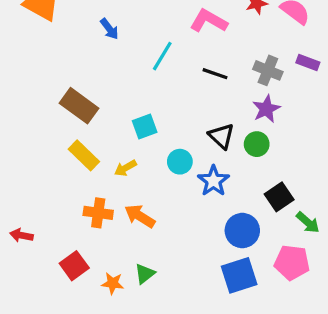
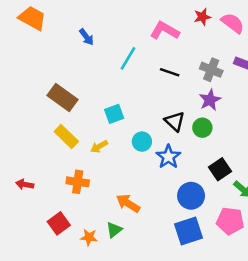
orange arrow: (140, 216) -> (128, 203), moved
red arrow: (21, 235) -> (25, 184), moved

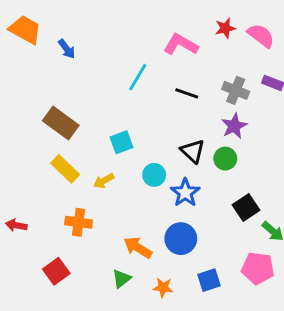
blue arrow: (86, 37) -> (67, 49), moved
blue circle: (191, 196) -> (181, 239), moved
blue square: (189, 231) -> (209, 280), size x0.7
orange star: (89, 237) -> (163, 288), moved

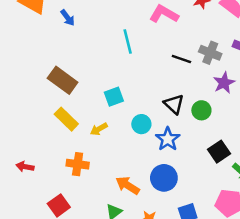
cyan line: (138, 77) -> (128, 41), turned -45
black line: (187, 93) -> (181, 59), moved
purple star: (234, 126) -> (224, 83), moved

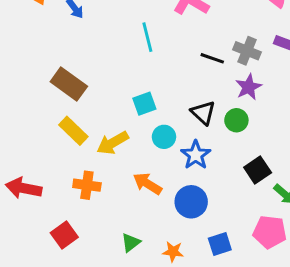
purple star: (224, 83) -> (249, 87), moved
cyan square: (114, 97) -> (144, 104), moved
yellow arrow: (99, 129) -> (113, 143), size x1.5
red arrow: (25, 167) -> (24, 188), size x1.6
orange arrow: (128, 185) -> (147, 184), moved

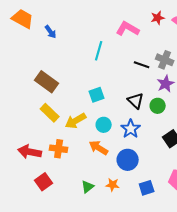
cyan line: (147, 37) -> (99, 51), turned 30
cyan circle: (164, 137) -> (104, 125), moved
red arrow: (24, 188) -> (30, 152), moved
orange star: (173, 252) -> (113, 185), moved

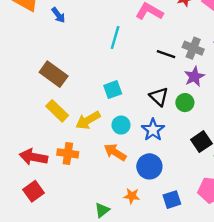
red square: (44, 182) -> (34, 191), moved
green triangle: (88, 187) -> (102, 210), moved

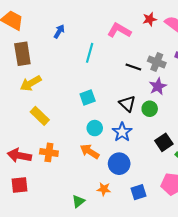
blue arrow: (58, 15) -> (59, 31), moved, turned -112
brown rectangle: (54, 74) -> (22, 54), moved, turned 45
yellow arrow: (88, 120) -> (31, 83), moved
red square: (34, 191) -> (19, 185), turned 30

